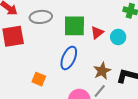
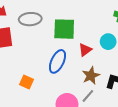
red triangle: (97, 33) -> (85, 50), moved

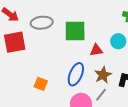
red triangle: (85, 50) -> (96, 50), turned 32
blue ellipse: (57, 61) -> (76, 74), moved

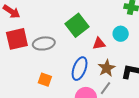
gray ellipse: (42, 23) -> (44, 43), moved
green square: (75, 31) -> (77, 25), turned -35

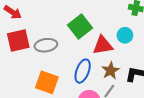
red triangle: (99, 44) -> (103, 45), size x1.5
orange square: (45, 80) -> (47, 82), size x1.6

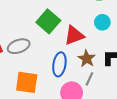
cyan circle: (125, 35) -> (102, 22), moved

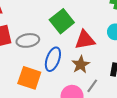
brown star: (87, 59) -> (81, 65), moved
blue ellipse: (59, 64) -> (53, 59), moved

